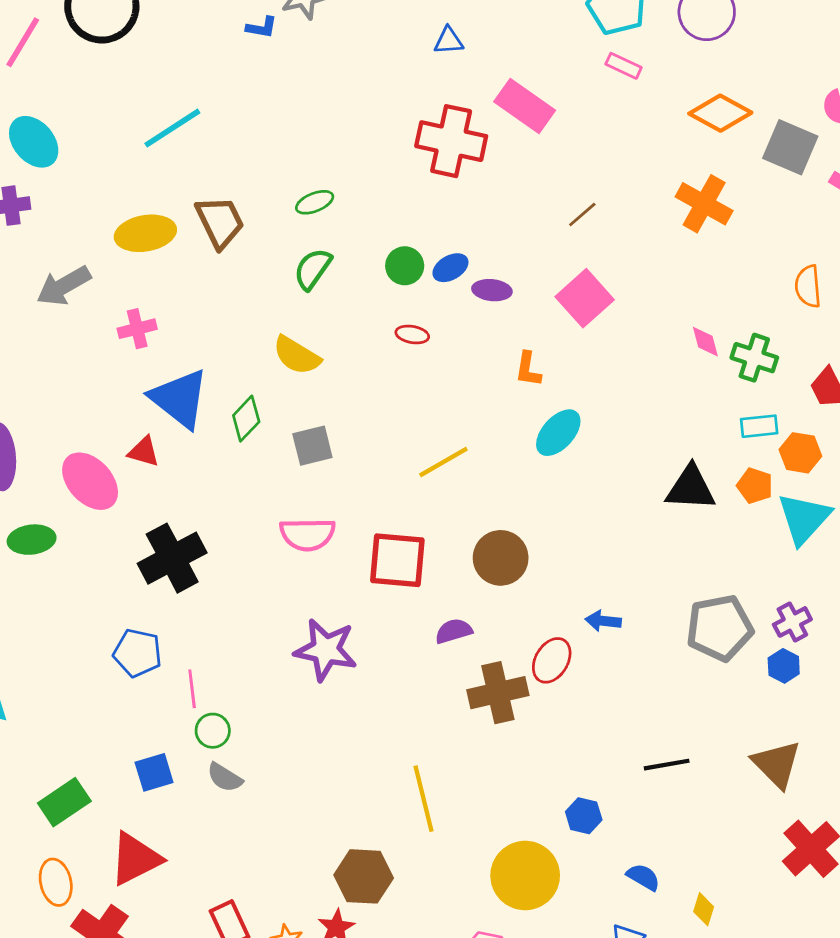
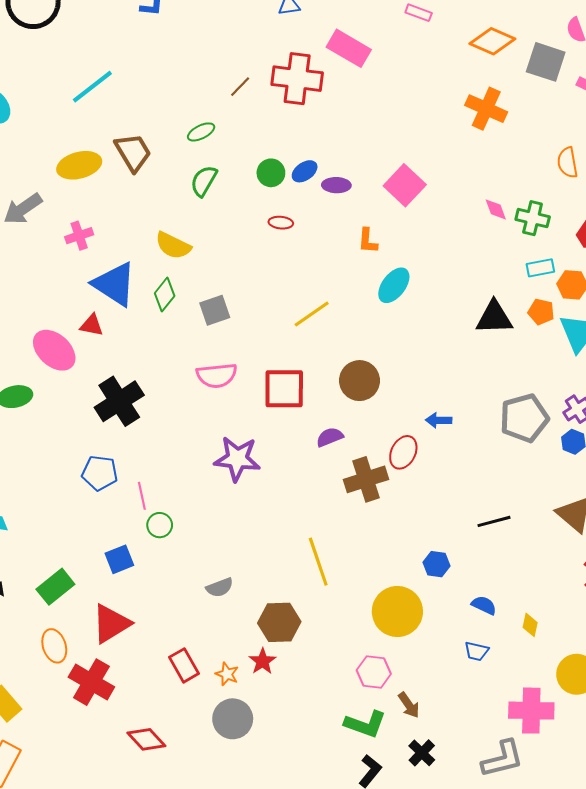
brown line: (582, 215) -> (240, 87), moved
yellow semicircle: (297, 355) -> (173, 246), moved
gray semicircle: (225, 777) -> (220, 587), moved, turned -48

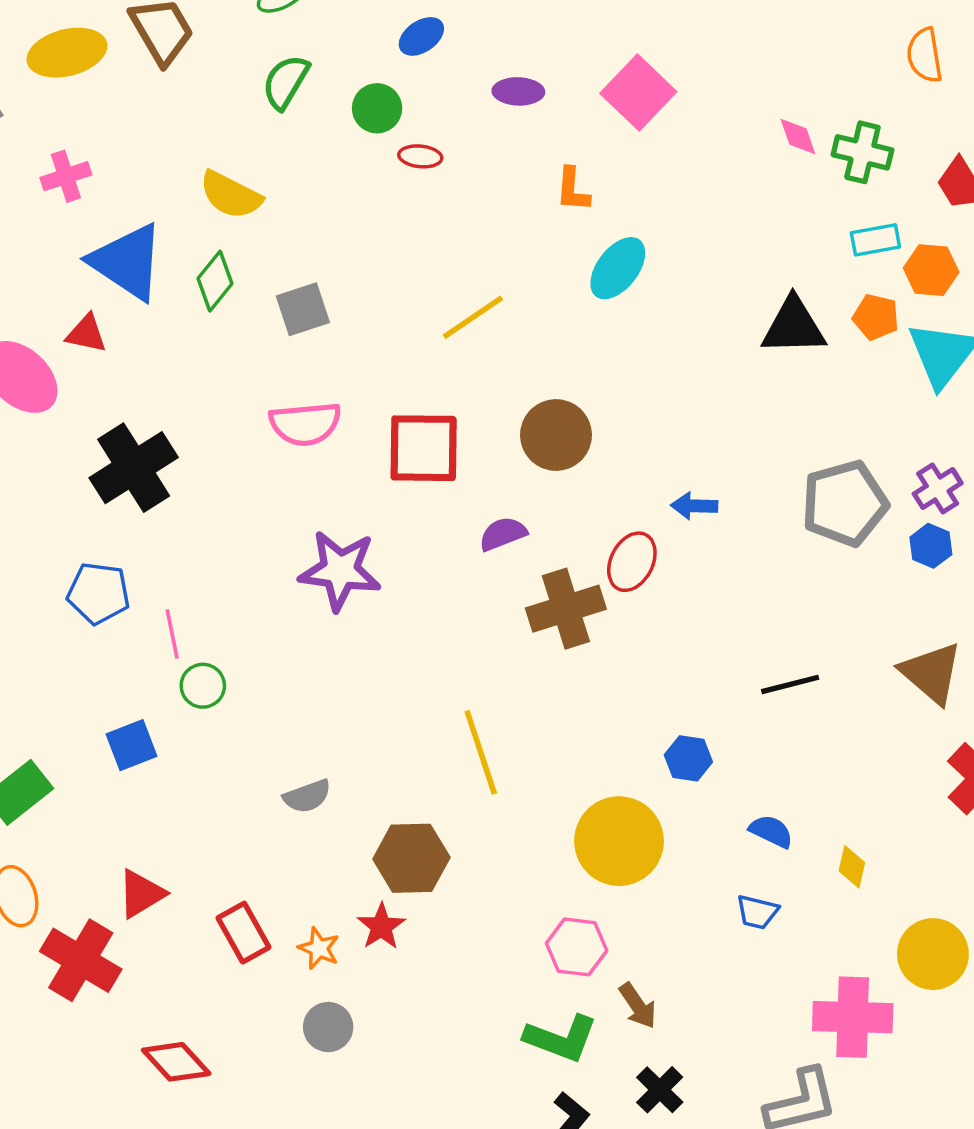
blue ellipse: (305, 171) -> (421, 36), moved
green circle: (271, 173) -> (377, 108), moved
red triangle: (111, 624) -> (141, 894), moved, size x0.7
gray circle: (233, 719) -> (328, 1027), size x0.7

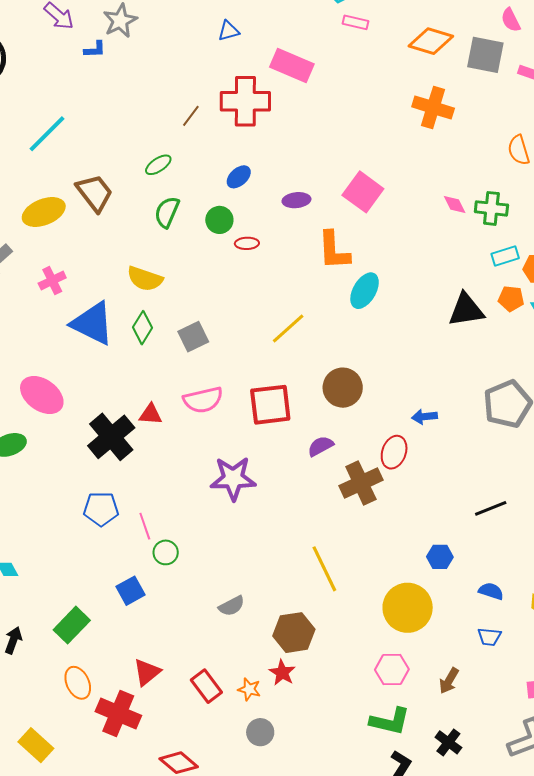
orange L-shape: (573, 190) -> (334, 251), size x1.6
red triangle: (86, 334) -> (151, 414), moved
brown arrow: (638, 1006) -> (449, 681), moved, turned 72

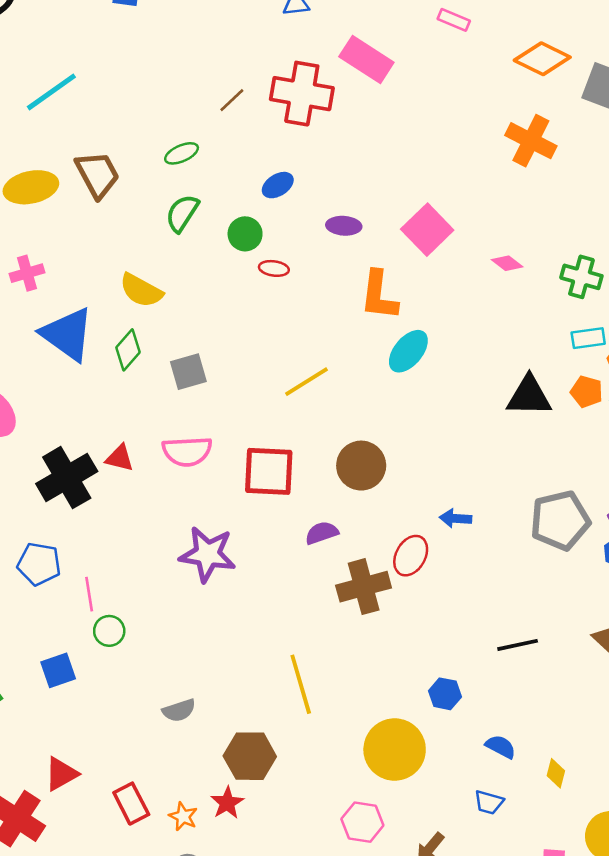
pink diamond: (455, 204) -> (507, 263), moved, turned -35

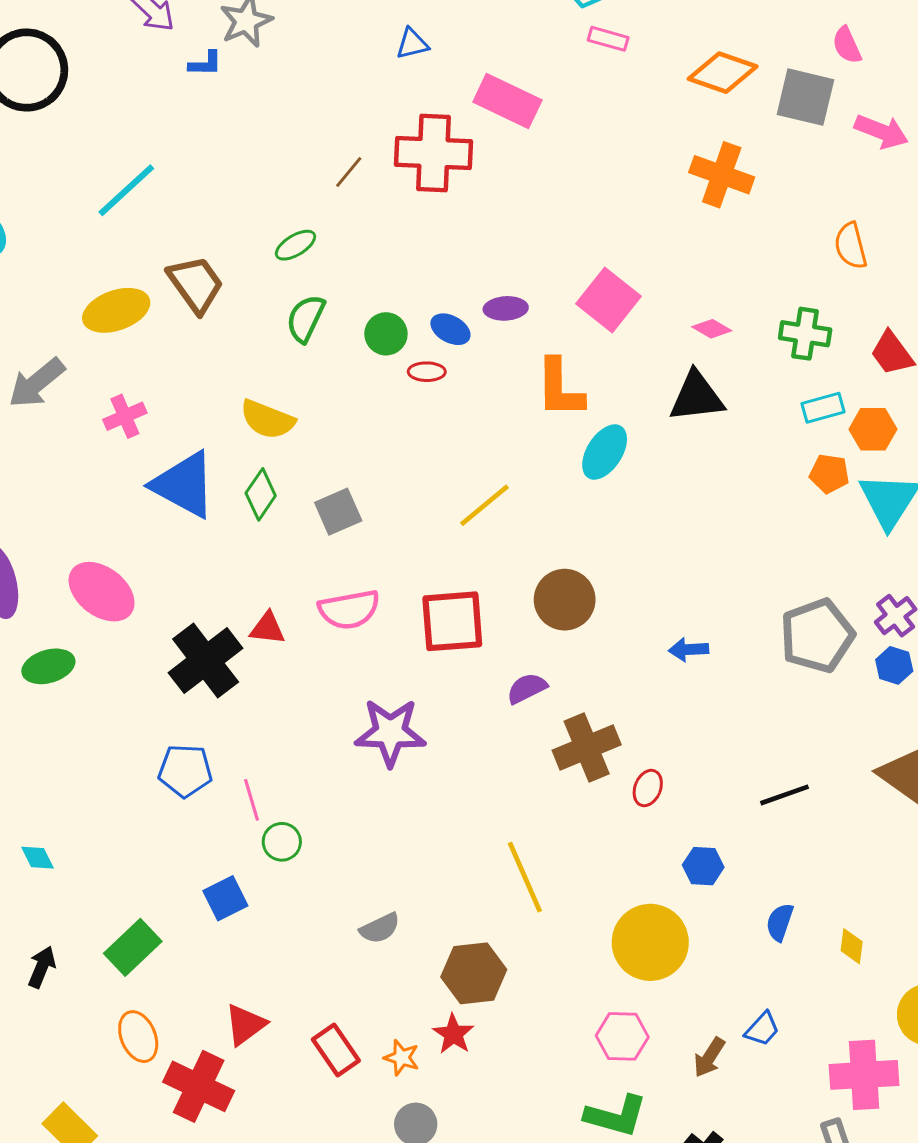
blue ellipse: (278, 185) -> (450, 329), moved, turned 68
black triangle: (529, 396) -> (697, 397), moved
red ellipse: (411, 556) -> (648, 788), moved, size x0.7
blue semicircle: (501, 747) -> (780, 922), turned -92
blue trapezoid: (489, 802) -> (762, 1029), moved, turned -56

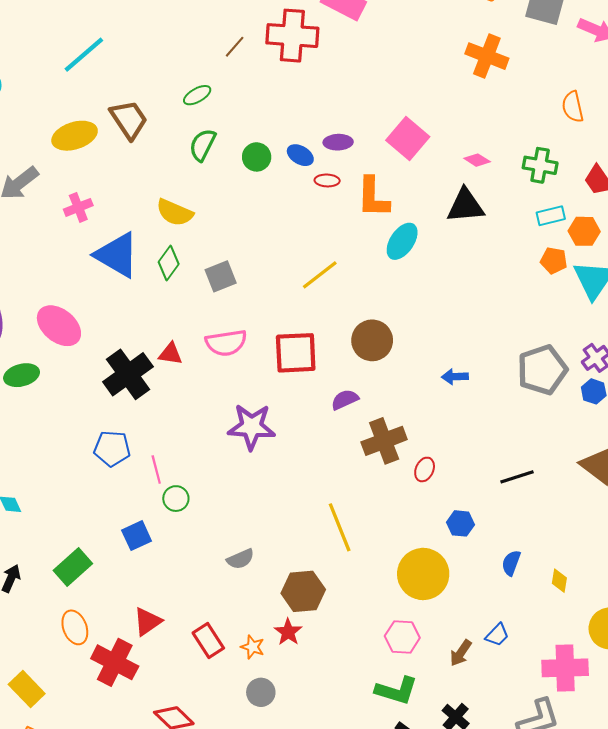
red ellipse: (427, 372) -> (327, 180), moved

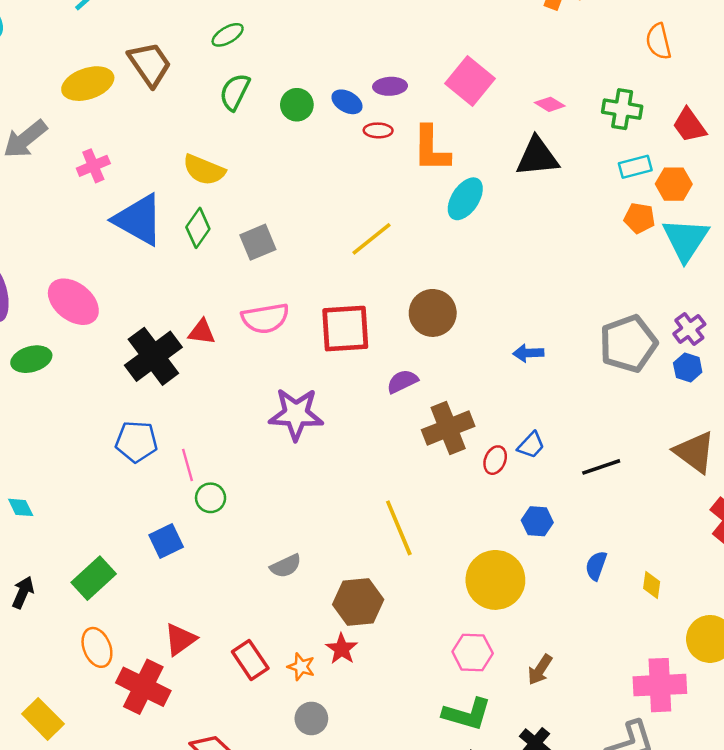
blue trapezoid: (497, 635) -> (531, 445), moved

